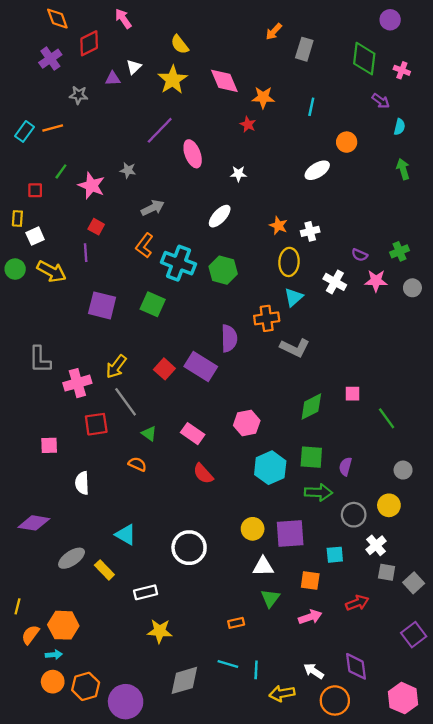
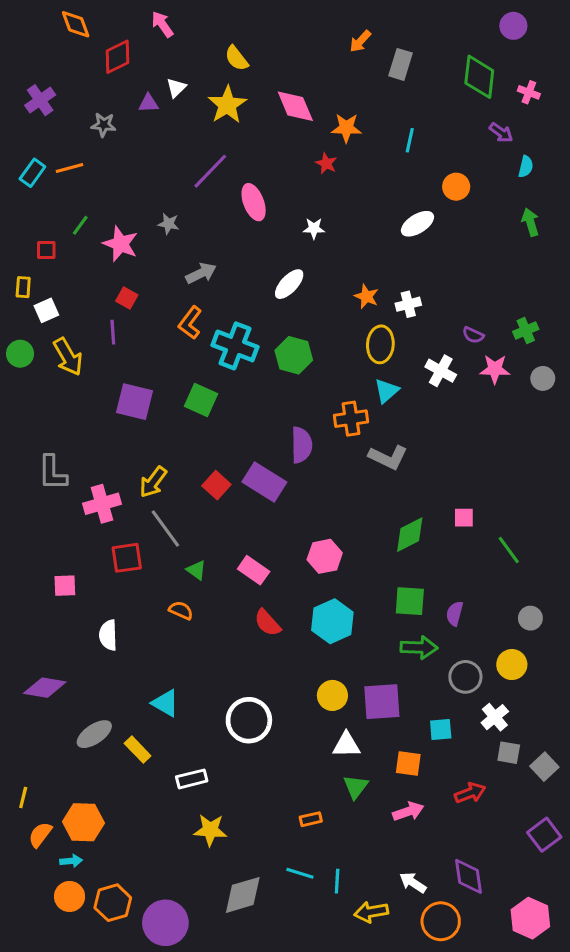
purple cross: (50, 59) -> (40, 100), moved
yellow arrow: (52, 271) -> (68, 357), turned 32
cyan hexagon: (270, 468) -> (332, 621), moved

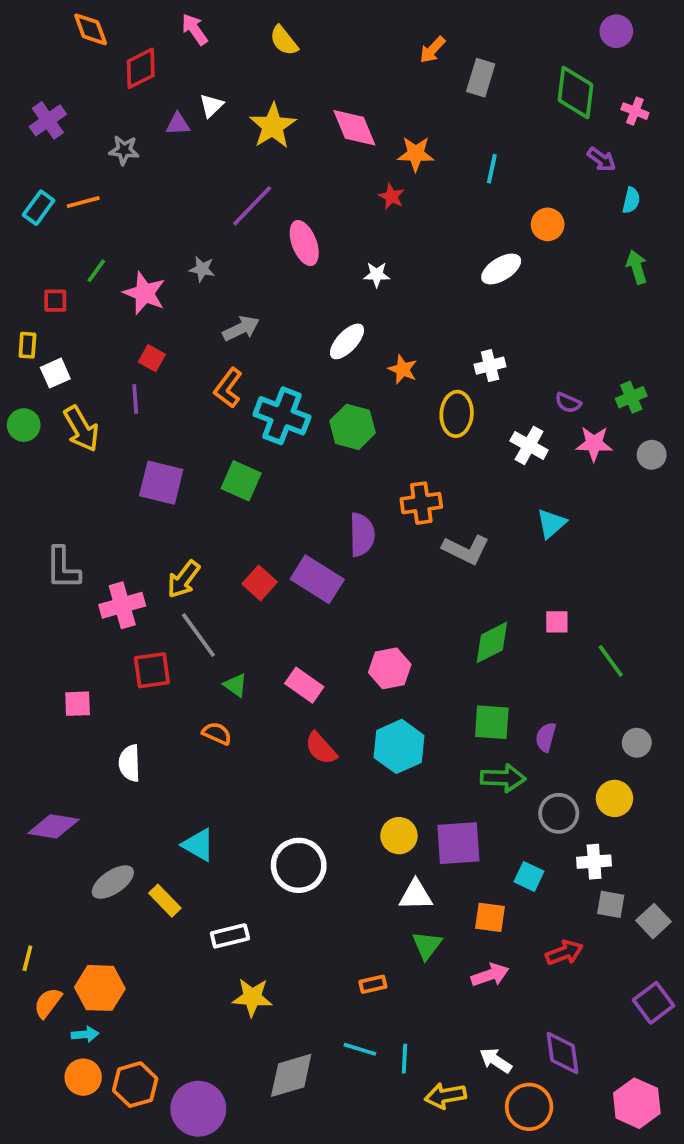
yellow semicircle: (237, 58) -> (284, 40), moved
orange star: (366, 296) -> (403, 369), moved
cyan triangle: (387, 391) -> (551, 524), moved
white cross: (495, 717) -> (594, 862), turned 36
cyan square: (441, 729) -> (529, 876), turned 30

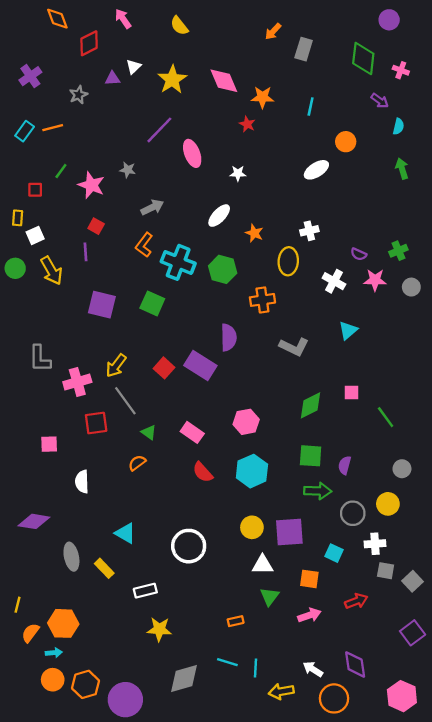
gray star: (124, 150) -> (78, 95), turned -30
orange cross: (421, 503) -> (262, 300), moved
orange semicircle: (217, 733) -> (137, 463), turned -60
gray ellipse: (113, 882) -> (71, 557), turned -68

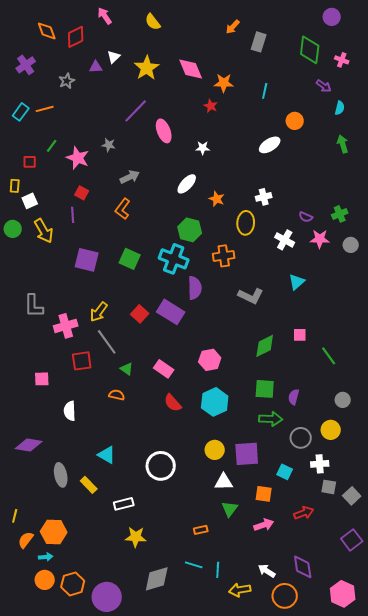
orange diamond: (57, 19) -> (47, 31), moved
cyan cross: (178, 262) -> (174, 259), moved
orange semicircle: (137, 463) -> (117, 395), turned 49

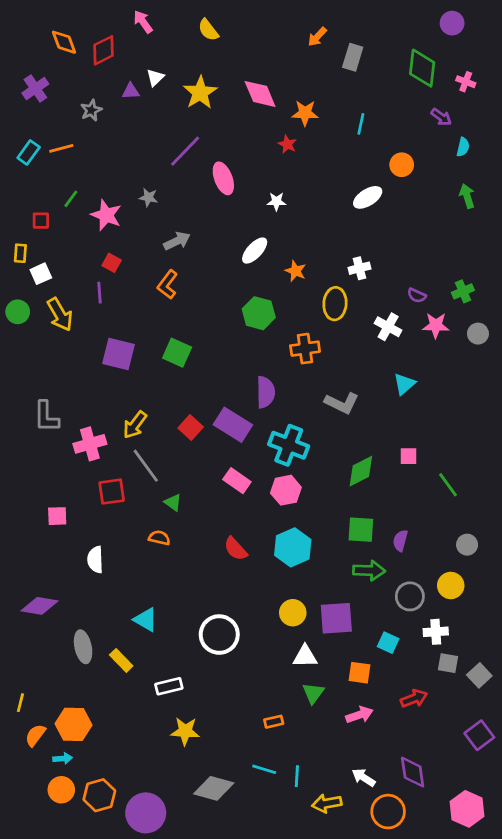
cyan cross: (174, 259) -> (289, 445), moved
pink rectangle: (164, 369) -> (237, 481), moved
gray diamond: (157, 579) -> (214, 788), turned 32

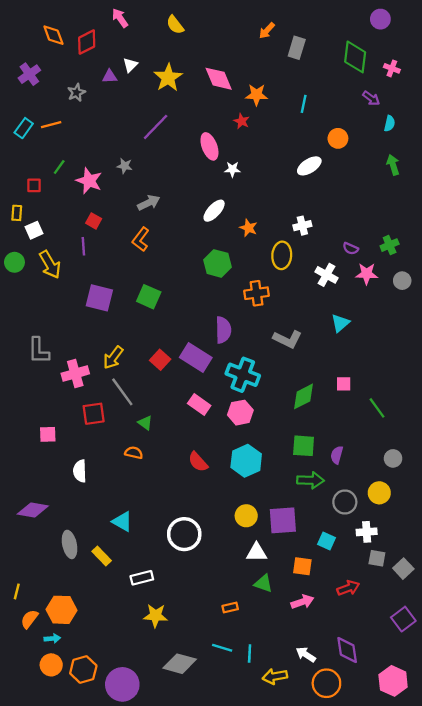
pink ellipse: (223, 178) -> (209, 146), moved
green triangle: (313, 693) -> (263, 583), turned -48

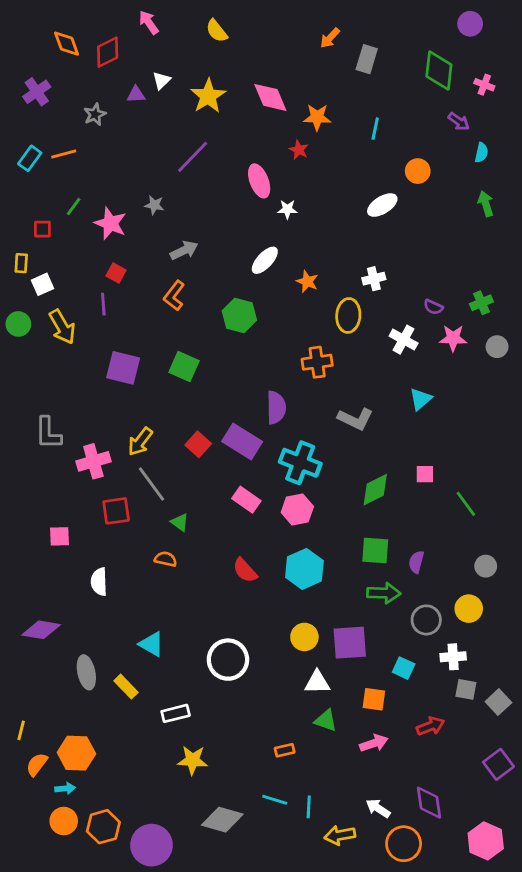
green hexagon: (218, 263) -> (239, 315), moved

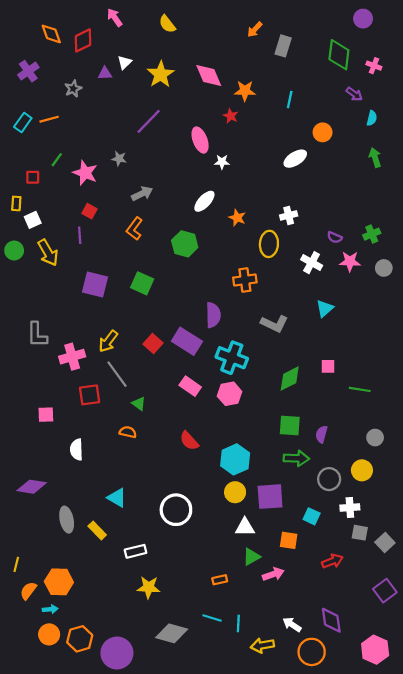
green line: (466, 504) -> (360, 389), turned -45
cyan hexagon: (304, 569) -> (235, 459), moved
green triangle: (326, 720) -> (251, 557), turned -48
pink arrow: (374, 743) -> (273, 574), moved

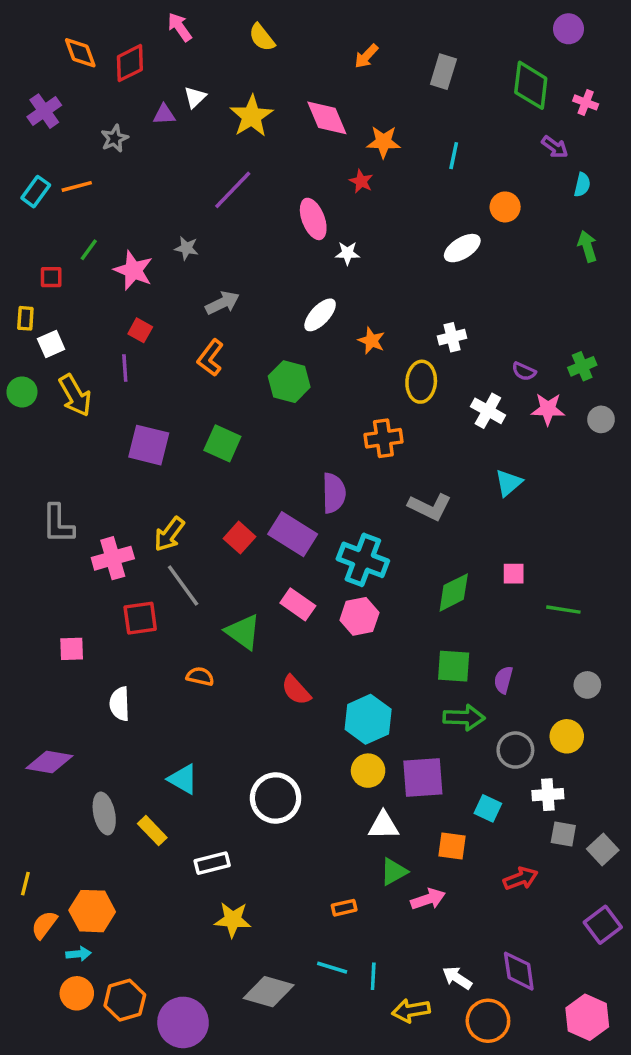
orange arrow: (255, 30) -> (366, 56), moved
green triangle: (139, 404) -> (243, 632), moved, size x1.6

